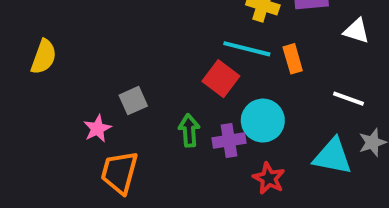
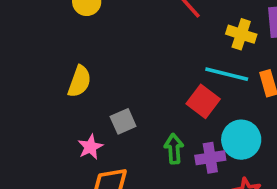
yellow semicircle: (44, 57) -> (79, 81), moved

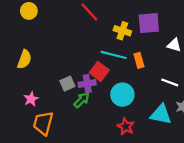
gray square: (123, 121) -> (67, 84), moved
green arrow: (174, 149) -> (82, 100), turned 49
purple cross: (210, 158) -> (87, 84), moved

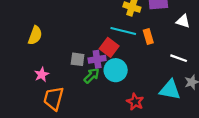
gray square: (67, 84) -> (78, 59), turned 32
cyan circle: (122, 95) -> (116, 70), moved

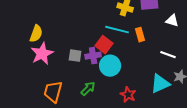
pink star: (42, 75) -> (42, 54), moved, size x1.6
green arrow: (92, 76) -> (88, 89), moved
cyan triangle: (170, 90) -> (160, 84), turned -35

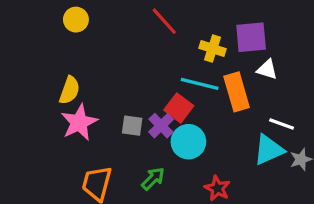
white triangle: (172, 21) -> (267, 69), moved
orange rectangle: (140, 35) -> (237, 92), size x1.6
purple cross: (93, 56) -> (161, 126), turned -35
cyan triangle: (160, 84) -> (269, 150), moved

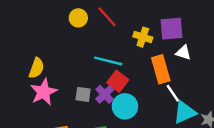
yellow circle: (76, 20) -> (78, 18), moved
cyan line: (200, 84) -> (108, 61), moved
white line: (282, 124) -> (173, 93), moved, turned 36

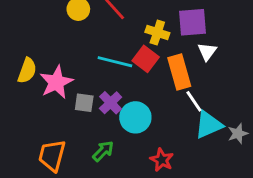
white triangle: (183, 53) -> (207, 52), turned 49
red square: (118, 81) -> (146, 59), moved
pink star: (44, 92) -> (56, 82), moved

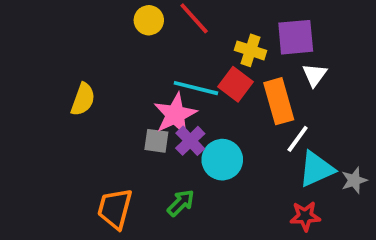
pink star: (56, 82) -> (175, 114), moved
white line: (194, 101) -> (298, 139), turned 70
red star: (162, 160) -> (305, 216), moved, turned -30

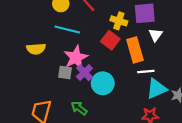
cyan line: (196, 88) -> (67, 29), moved
yellow semicircle: (83, 99) -> (36, 49), moved, turned 66
white line: (298, 139) -> (146, 71), turned 49
green arrow: (181, 203) -> (79, 108), turned -98

